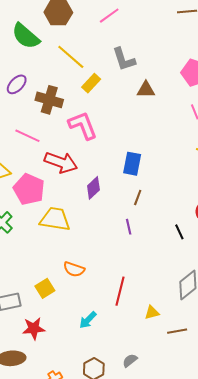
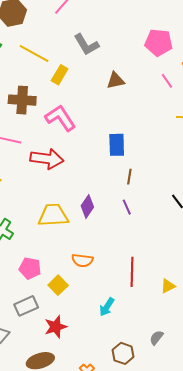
brown triangle: (146, 90) -> (116, 81), moved
purple diamond: (93, 188) -> (87, 206), moved
pink pentagon: (29, 189) -> (30, 268), moved, size x0.7

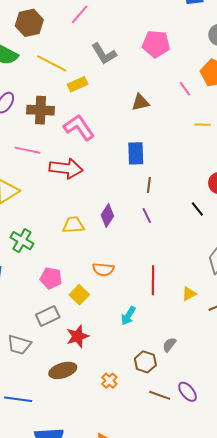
pink pentagon: (159, 43) -> (156, 44), moved
yellow rectangle: (60, 75) -> (78, 84), turned 36
brown triangle: (116, 81) -> (140, 102), moved
yellow trapezoid: (53, 215) -> (73, 225), size x0.7
gray semicircle: (156, 338) -> (169, 345), moved

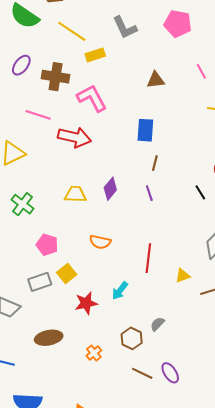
yellow square: (79, 295) -> (67, 273), moved
red star: (78, 336) -> (86, 303), moved

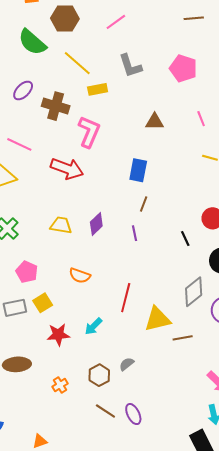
pink L-shape: (92, 98) -> (89, 132), turned 44
pink line: (38, 115) -> (19, 144), moved
yellow triangle: (183, 276) -> (158, 319), size x1.8

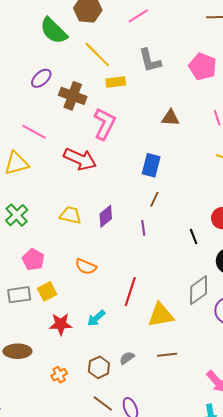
brown line: (183, 338) -> (167, 355), moved

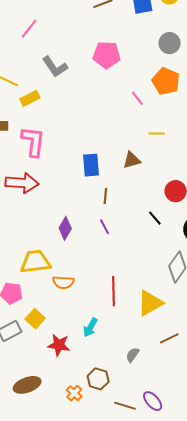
brown triangle: (170, 118) -> (132, 160), moved
yellow trapezoid: (70, 215) -> (35, 262), moved, size x1.4
red star: (61, 324) -> (59, 345), turned 30
brown hexagon: (99, 367) -> (98, 379), moved

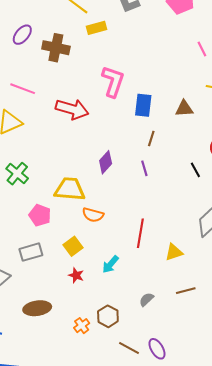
pink L-shape: (33, 141) -> (113, 81), moved
yellow triangle: (150, 303) -> (174, 252), size x0.7
yellow square: (35, 319) -> (73, 246), moved
red star: (59, 345) -> (76, 275), size x0.7

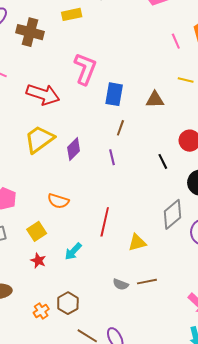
yellow trapezoid: (70, 189) -> (39, 139), moved, turned -44
gray semicircle: (146, 299) -> (121, 284), moved, turned -119

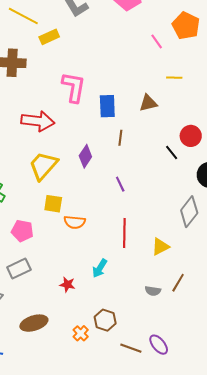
purple diamond: (74, 149) -> (85, 156), moved
purple line: (112, 157) -> (120, 184), moved
black line: (163, 161) -> (172, 152), moved
yellow square: (37, 231) -> (53, 204), moved, turned -36
brown line: (147, 282) -> (178, 283), turned -36

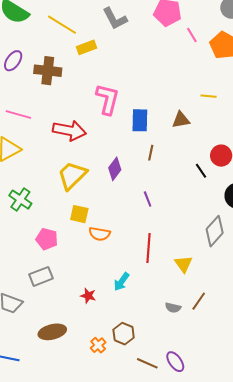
pink line: (157, 41) -> (192, 35), moved
yellow triangle: (160, 247) -> (183, 264), turned -42

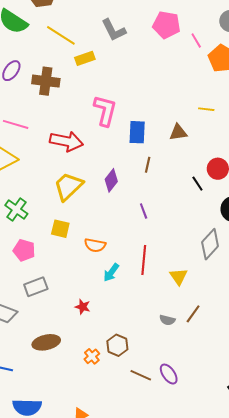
pink line: (192, 35) -> (196, 41), moved
yellow square: (79, 214) -> (60, 229), moved
pink pentagon: (47, 239) -> (24, 250), moved
cyan arrow: (121, 282) -> (111, 272), moved

